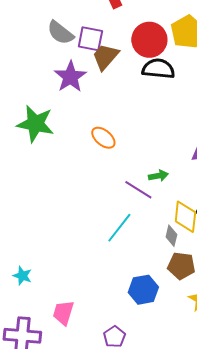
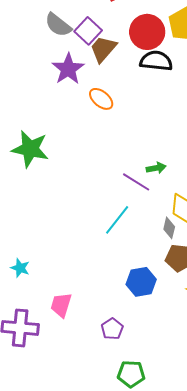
purple square: (90, 39) -> (88, 31), turned 32
green star: (35, 124) -> (30, 149), moved
orange ellipse: (103, 138) -> (101, 99), moved

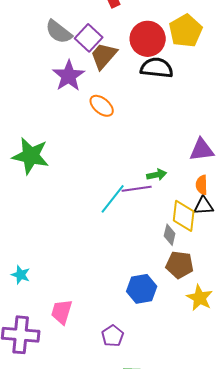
purple line: (136, 182) -> (137, 189), turned -40
cyan line: (117, 220) -> (113, 199), moved

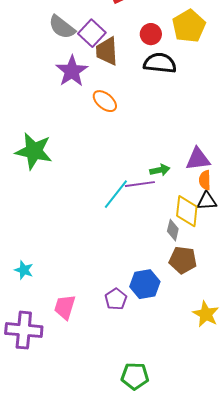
red circle: (148, 39) -> (151, 34), size x0.6
brown trapezoid: (104, 56) -> (107, 51), turned -44
purple triangle: (202, 150) -> (198, 159), moved
yellow star: (200, 298) -> (206, 314), moved
purple pentagon: (113, 336) -> (116, 299), moved

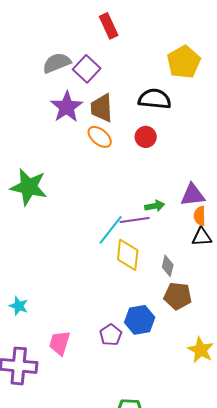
gray semicircle: (62, 27) -> (57, 63), turned 120
red circle: (151, 34) -> (146, 137), moved
brown trapezoid: (107, 51) -> (102, 108), moved
yellow diamond: (187, 211) -> (128, 255), moved

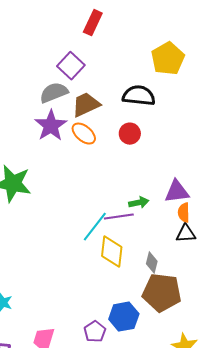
red rectangle: (109, 26) -> (93, 23), turned 50
gray semicircle: (57, 63) -> (54, 93), moved
purple star: (67, 107) -> (51, 126), moved
brown trapezoid: (102, 108) -> (86, 105), turned 68
brown pentagon: (178, 296) -> (162, 293), size x1.4

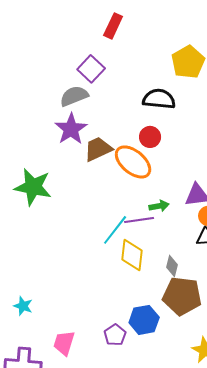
brown trapezoid: (86, 105) -> (98, 149), moved
orange ellipse: (84, 134) -> (133, 162), moved, size x1.5

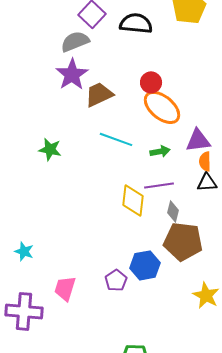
black semicircle: (159, 99) -> (136, 23), moved
orange ellipse: (133, 162) -> (162, 107), moved
green star: (33, 187) -> (50, 149), moved, size x0.6
purple line: (139, 220) -> (159, 185), moved
cyan line: (115, 230) -> (116, 139), moved, turned 72

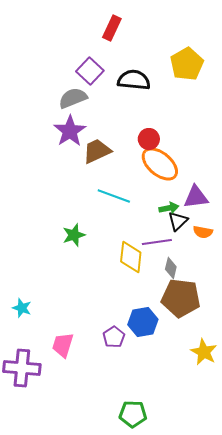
green star: (50, 149) -> (74, 235), moved, turned -30
green arrow: (160, 151) -> (169, 208), moved
orange semicircle: (205, 161) -> (203, 232), moved, turned -78
black triangle: (207, 182) -> (178, 221), moved, turned -40

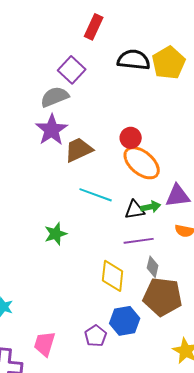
black semicircle: (134, 80) -> (134, 60), moved
black triangle: (178, 221) -> (135, 210), moved, turned 35
yellow diamond: (131, 257) -> (113, 276), moved

